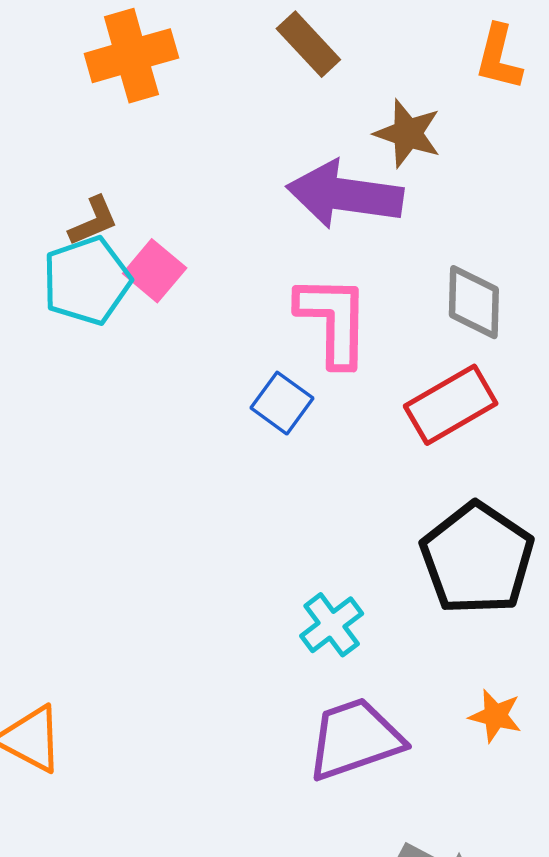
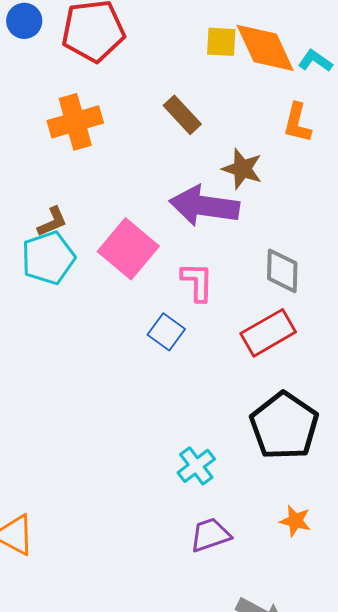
pink square: (155, 271) -> (128, 249), moved, size x1.6
pink L-shape: (333, 320) -> (197, 282), size x0.7
purple trapezoid: (355, 739) -> (210, 535), size x0.7

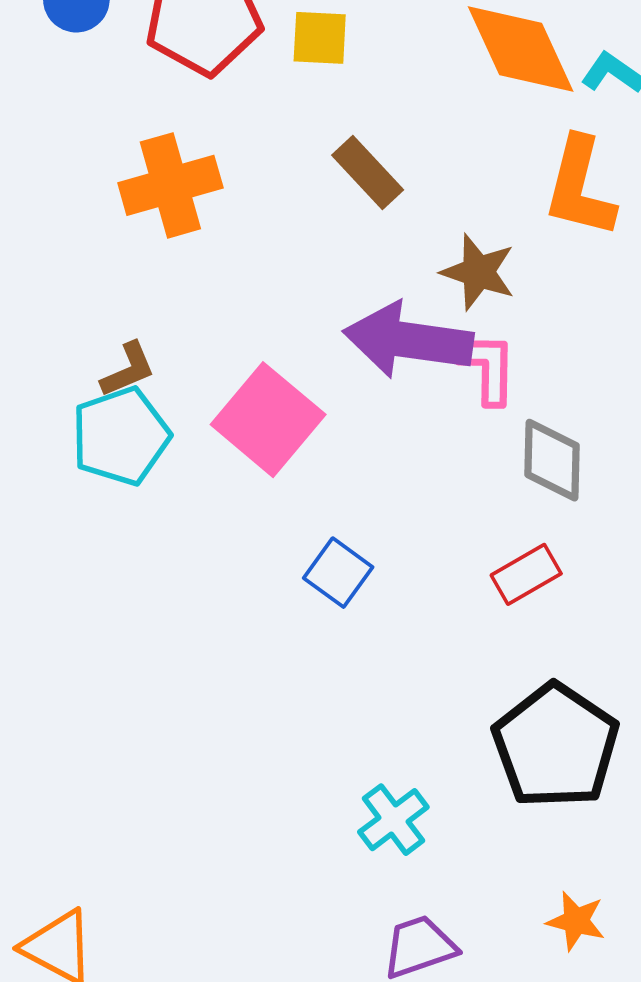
yellow square: (221, 42) -> (320, 38), moved
orange L-shape: (297, 123) -> (580, 187), size x1.4
pink L-shape: (197, 282) -> (487, 368), moved
red rectangle: (268, 333) -> (526, 574), size x0.7

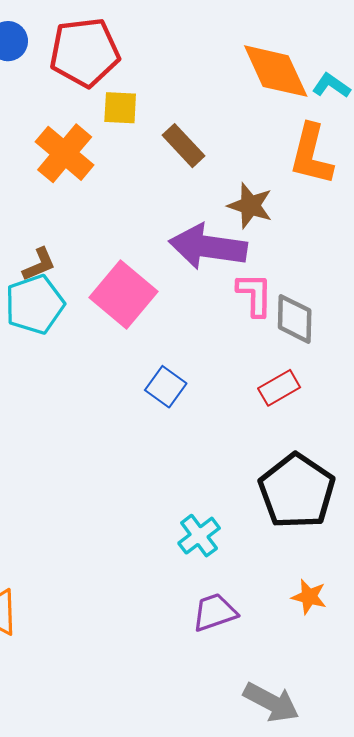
yellow square: (320, 38) -> (120, 108), moved
orange cross: (170, 185) -> (65, 153), turned -34
pink L-shape: (487, 368) -> (255, 294), moved

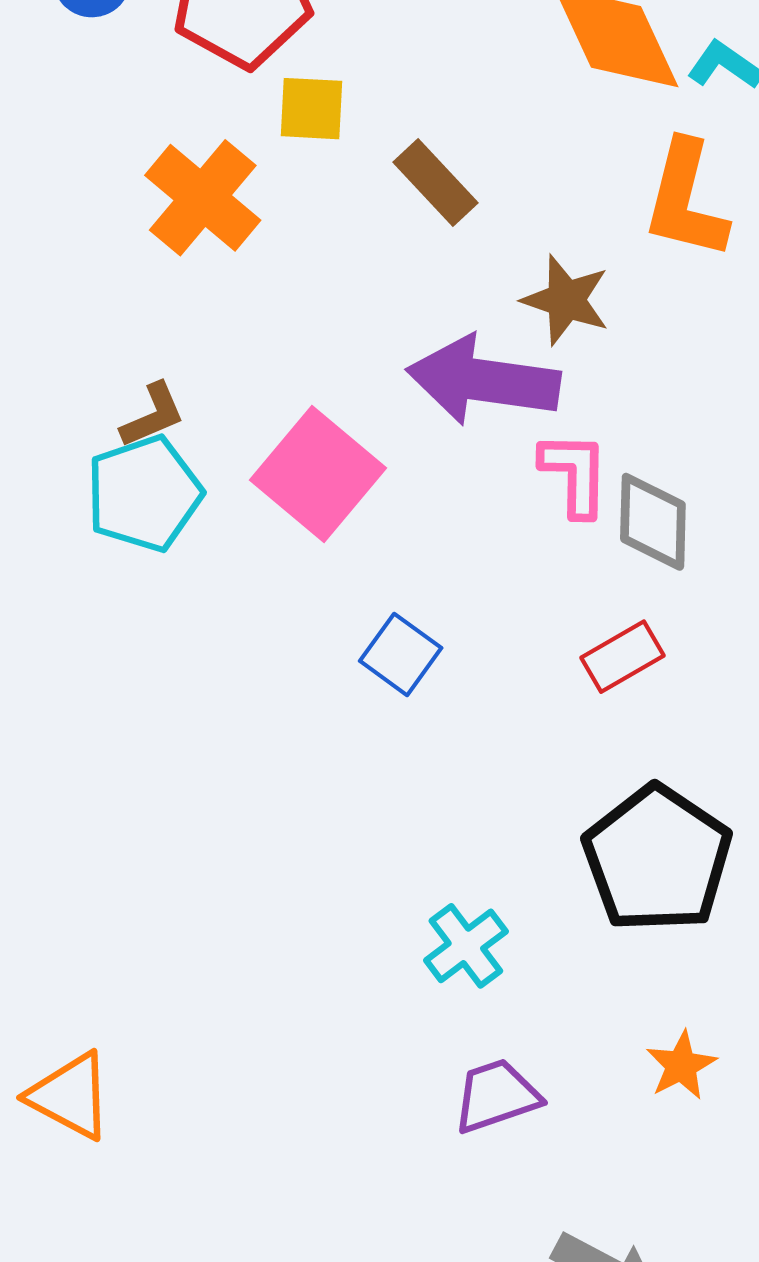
orange star: (309, 597) -> (681, 1065), turned 30

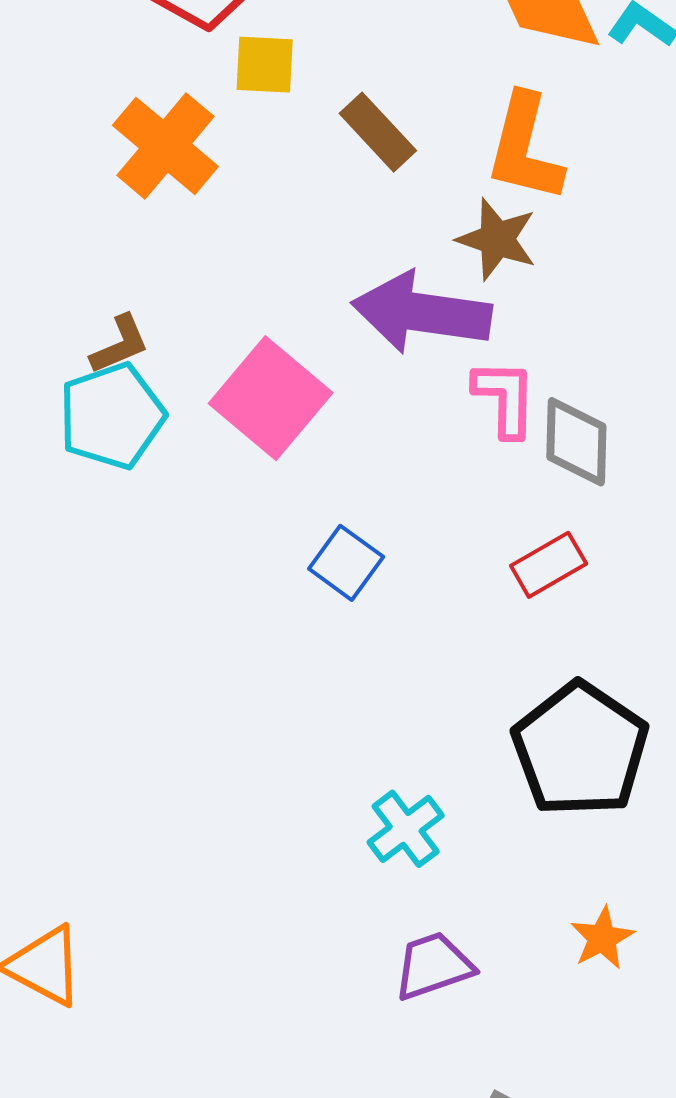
orange L-shape: (686, 200) -> (525, 148), moved

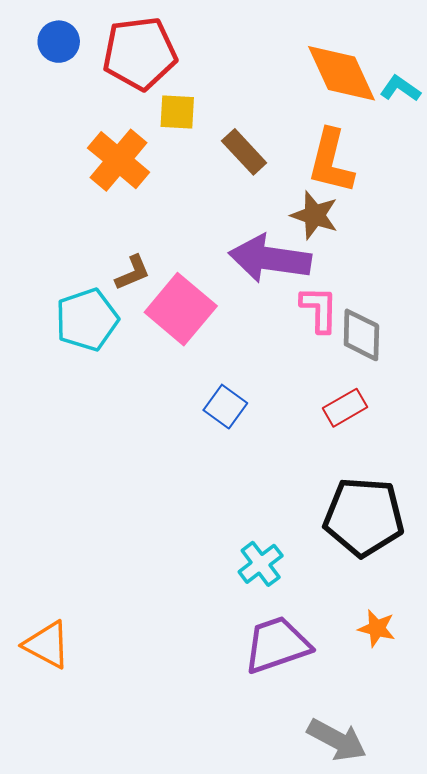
brown L-shape: (120, 344) -> (133, 273), moved
black pentagon: (580, 749) -> (364, 517), turned -30
orange star: (602, 938) -> (377, 628), turned -30
purple trapezoid: (433, 966) -> (277, 645), size x1.4

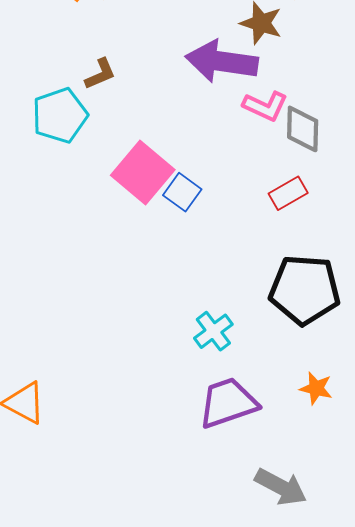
pink square: (181, 309) -> (143, 173), moved
pink L-shape: (319, 309) -> (265, 106), turned 114

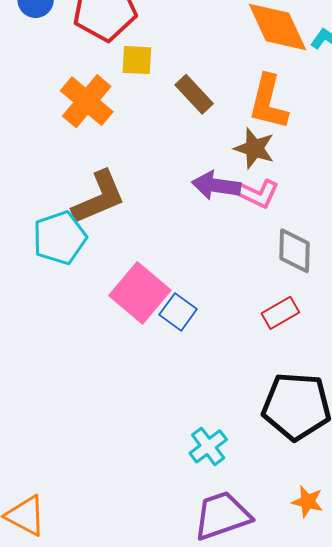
purple arrow: (222, 61) -> (216, 185), size x0.7
brown L-shape: (100, 74) -> (99, 198), size x1.8
pink L-shape: (265, 106) -> (257, 194), moved

